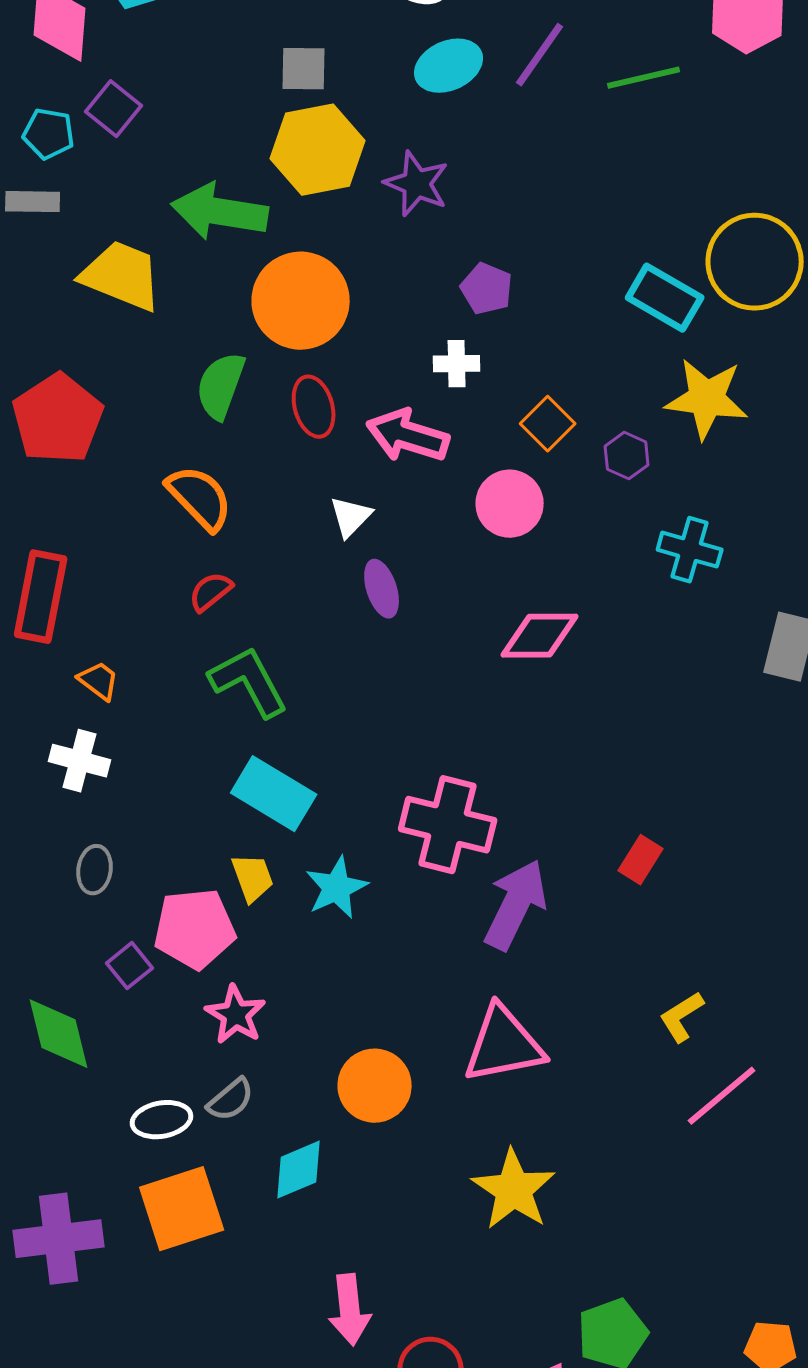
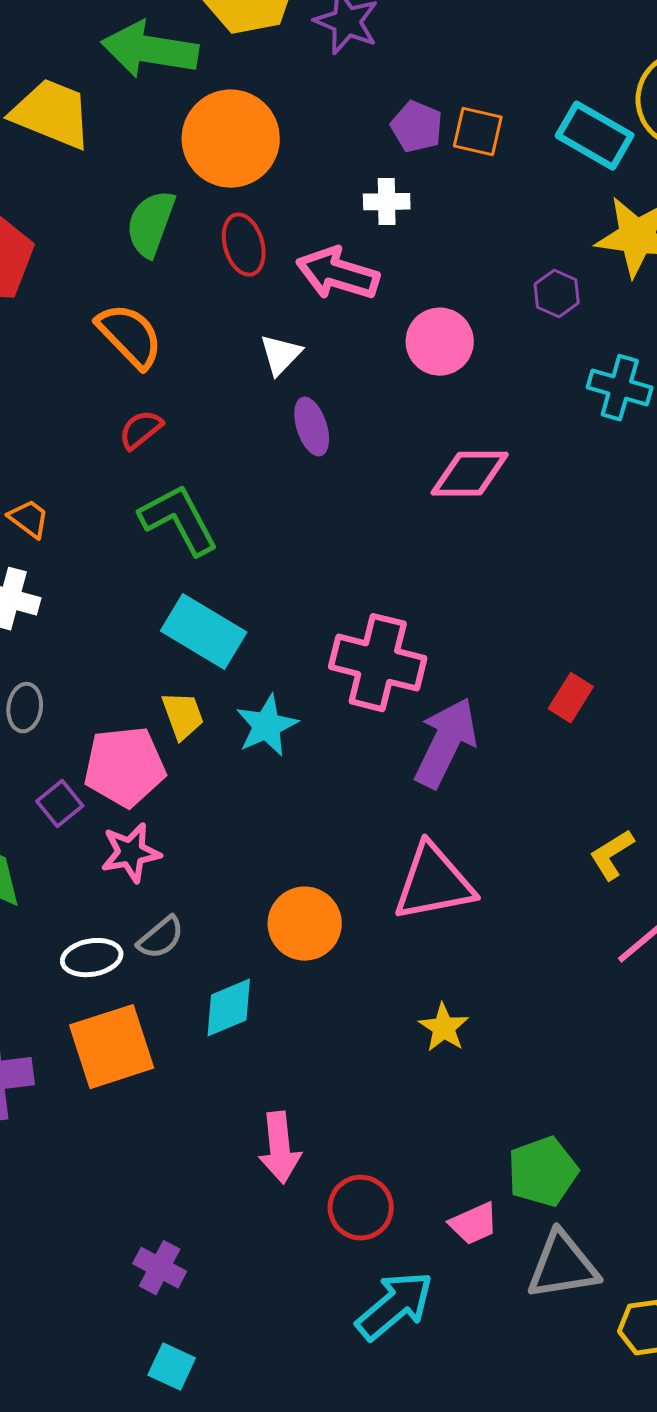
orange square: (548, 424) -> (478, 132), moved, turned -32
pink star: (236, 1015) -> (131, 853), moved, turned 30
yellow star: (514, 1190) -> (444, 1028), size x0.6

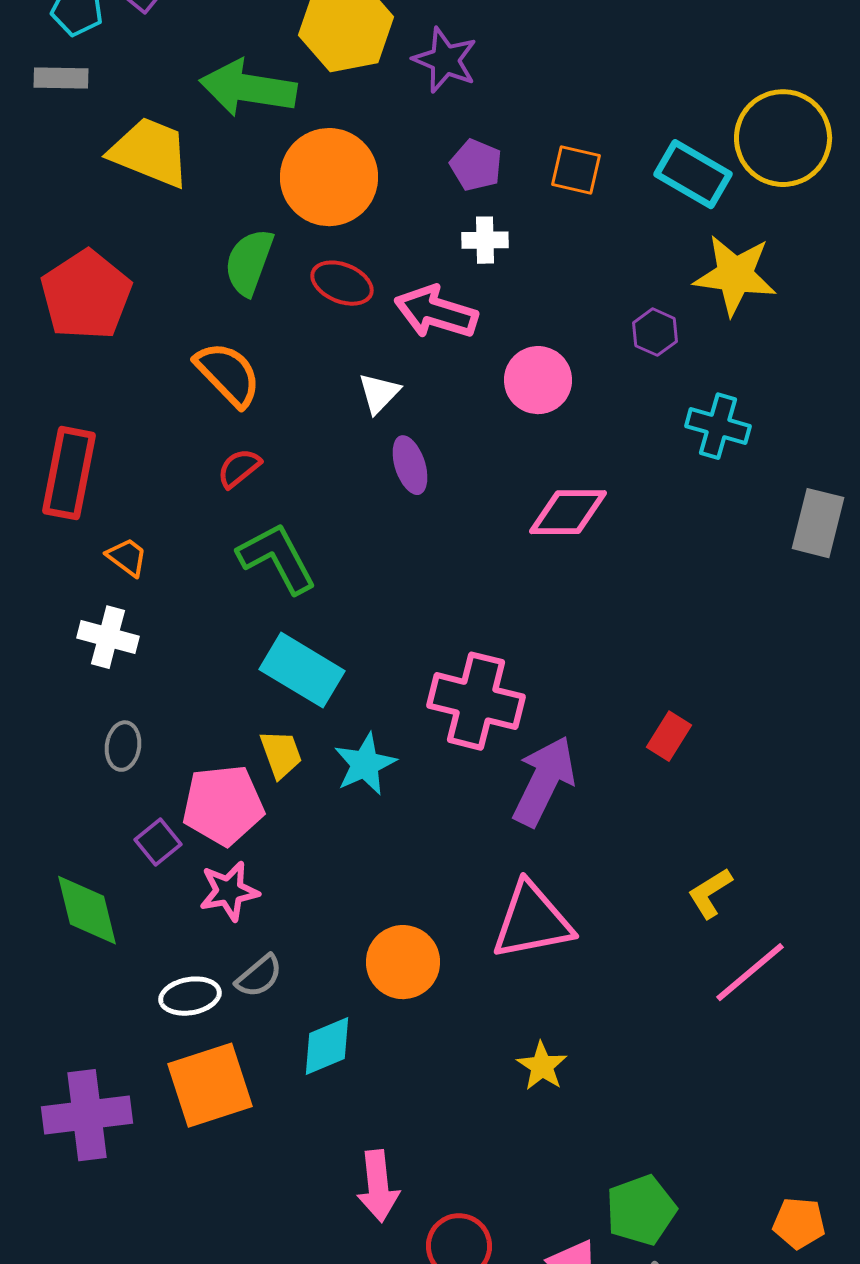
purple pentagon: (417, 127) -> (476, 165), moved
red ellipse: (244, 245) -> (342, 283), turned -52

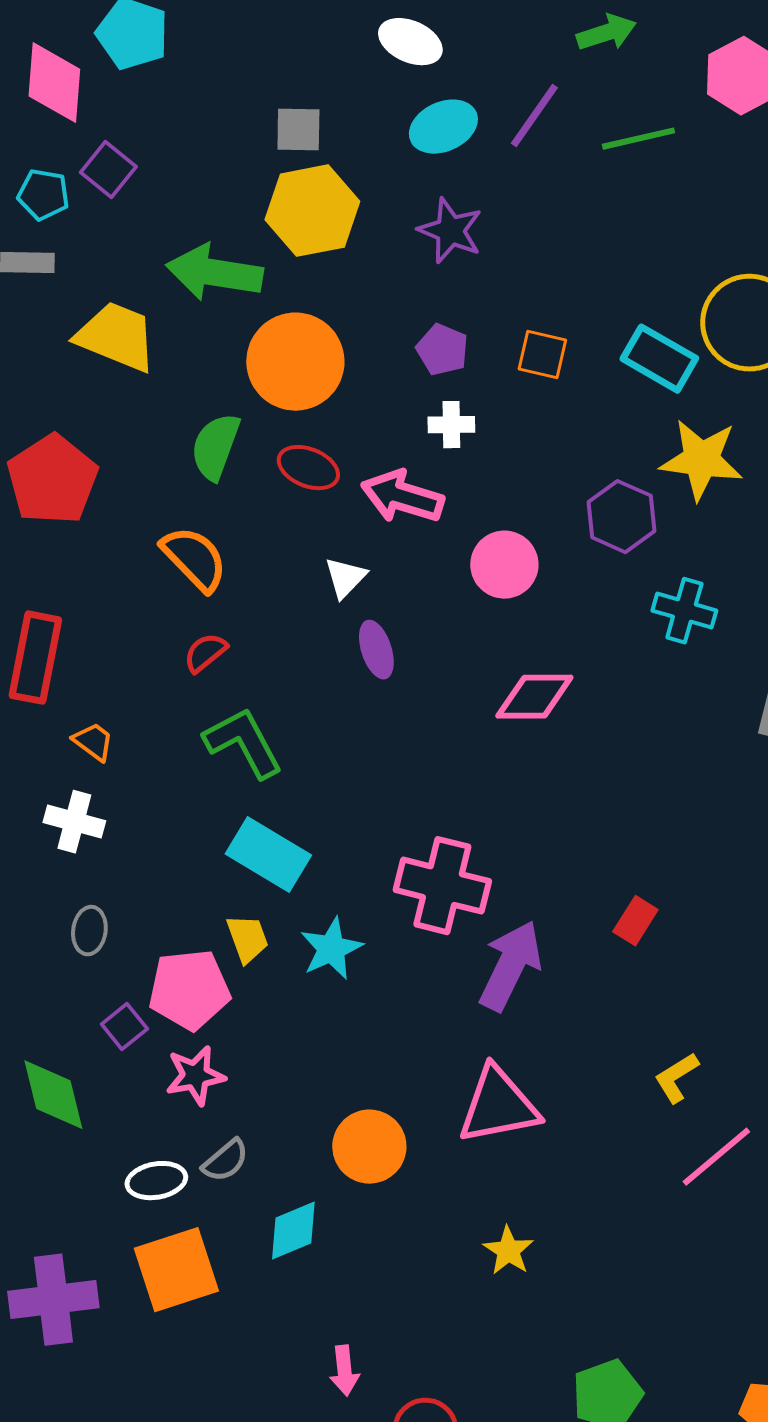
purple star: (445, 60) -> (450, 231), moved
purple hexagon: (655, 332) -> (621, 517), size x1.5
pink arrow: (378, 1186) -> (344, 1371), size x0.7

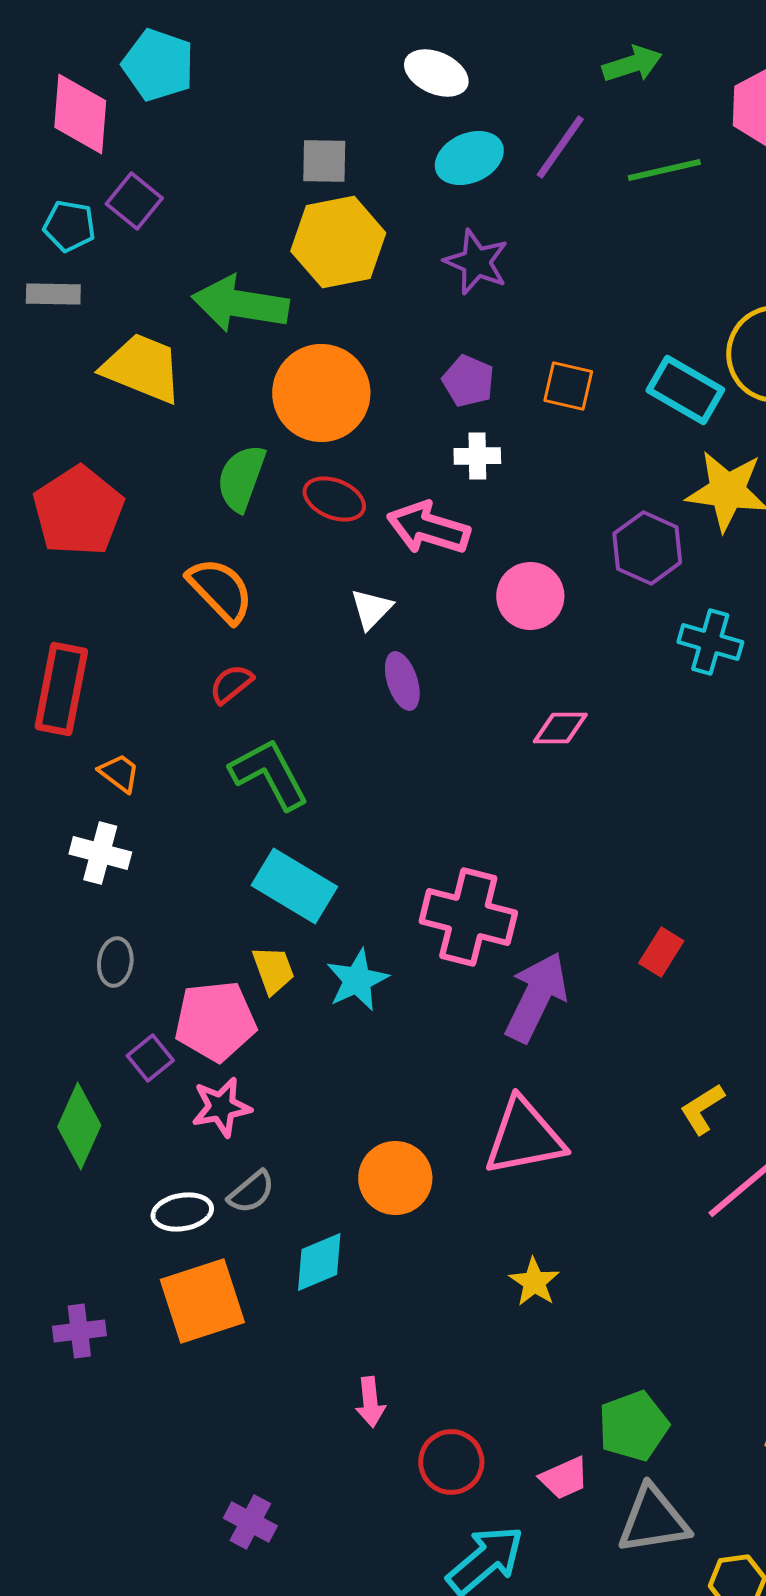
pink diamond: (534, 697) -> (560, 728), size x0.7
green diamond: (53, 1095) -> (79, 1126), turned 38
purple cross: (53, 1300) -> (79, 1331), size x0.6

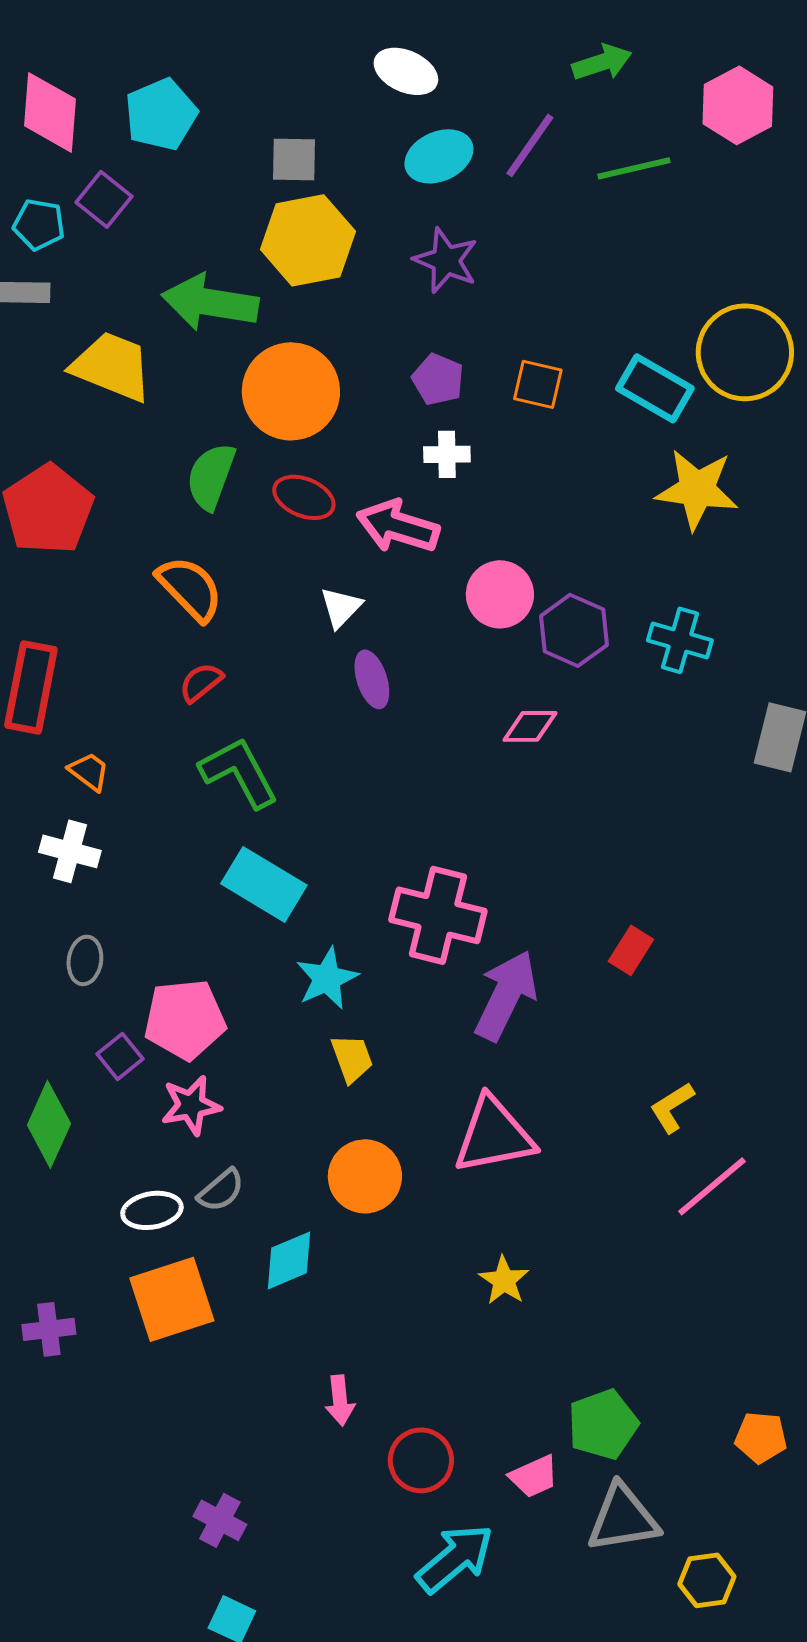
cyan pentagon: (158, 65) -> (161, 114), moved, turned 30
purple hexagon: (647, 548) -> (574, 630), moved
yellow trapezoid: (273, 970) -> (352, 1058), moved

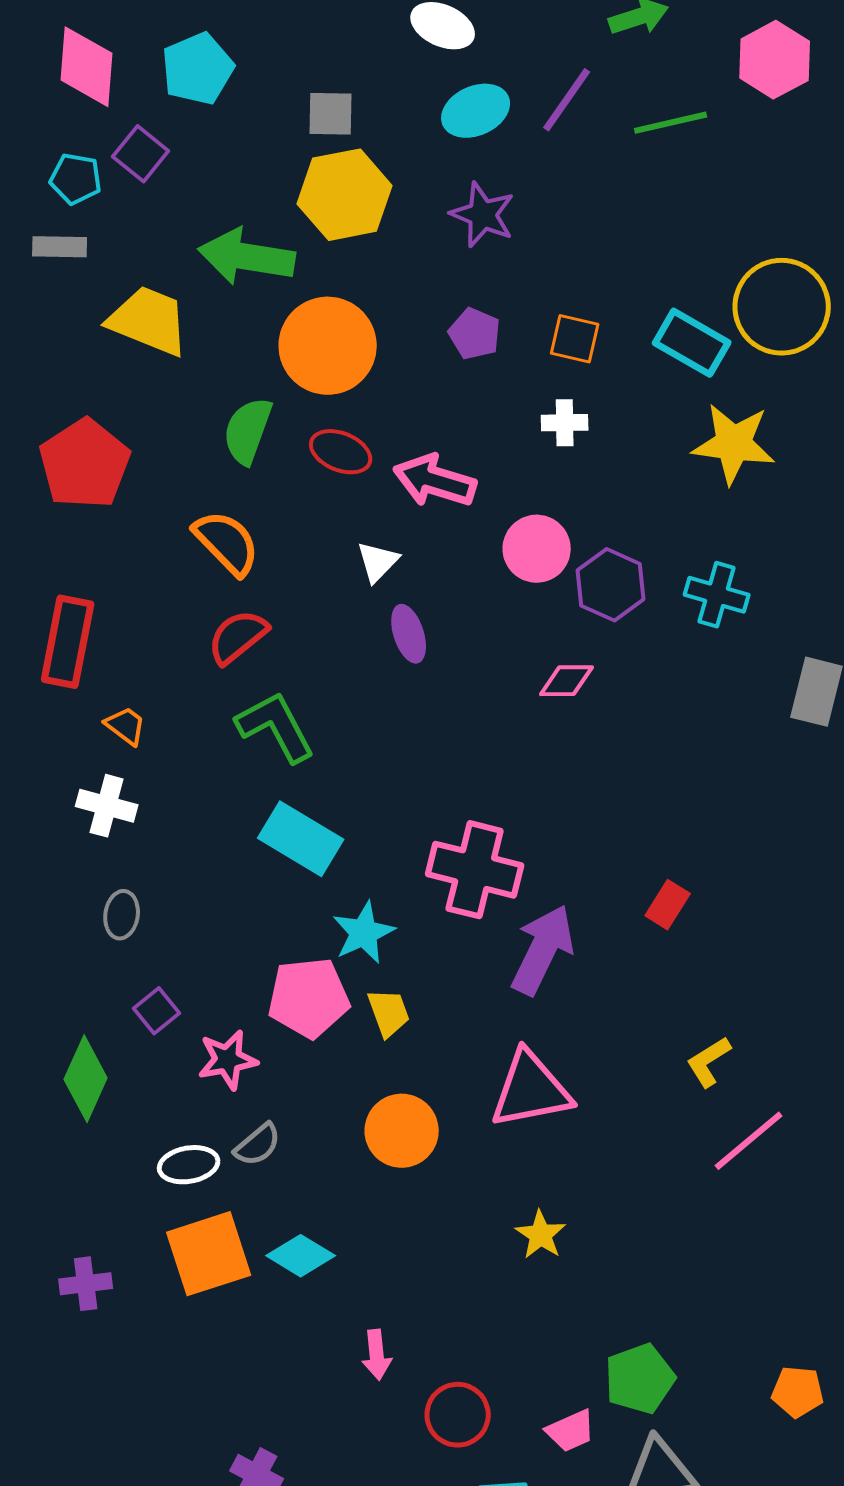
white cross: (447, 454) -> (565, 423), moved
red semicircle: (201, 682) -> (238, 637), size x1.4
pink pentagon: (185, 1019) -> (309, 998), moved
cyan diamond: (289, 1260) -> (301, 1256), moved, turned 54

